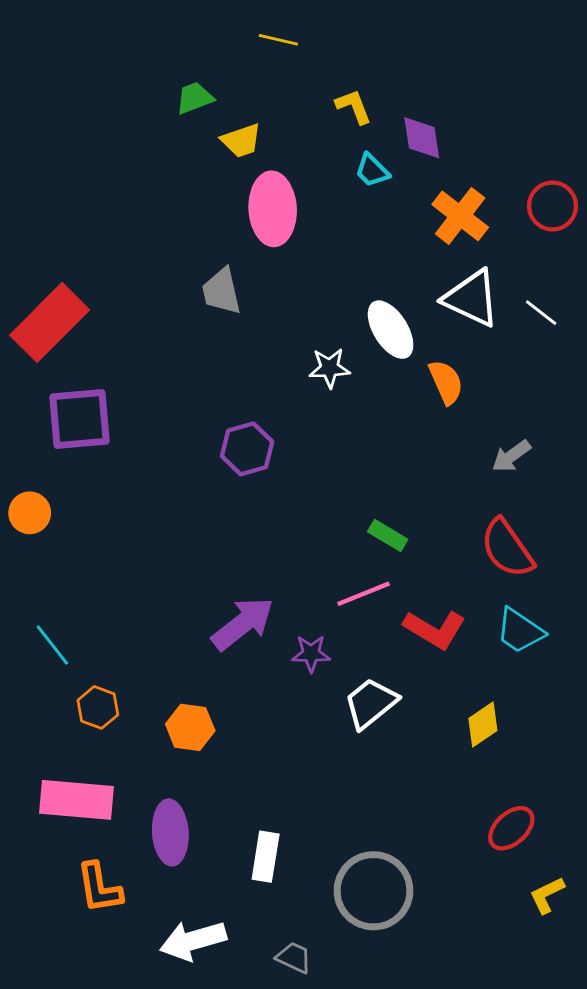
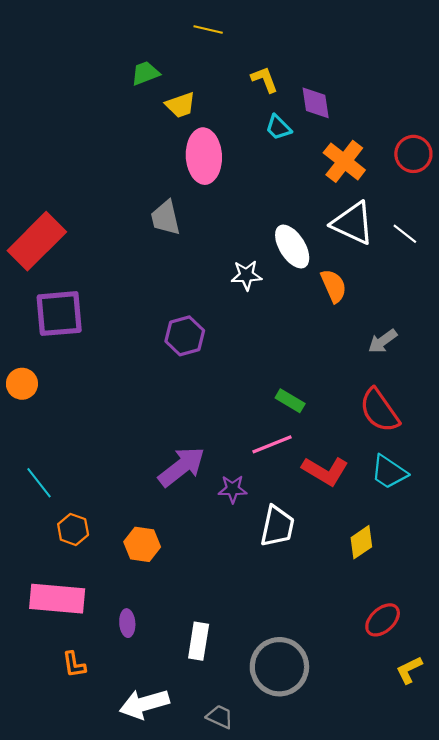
white trapezoid: (371, 703) -> (277, 526), turned 141
purple ellipse: (170, 832) -> (127, 623), size x0.6
orange L-shape: (99, 888) -> (74, 665), size x0.7

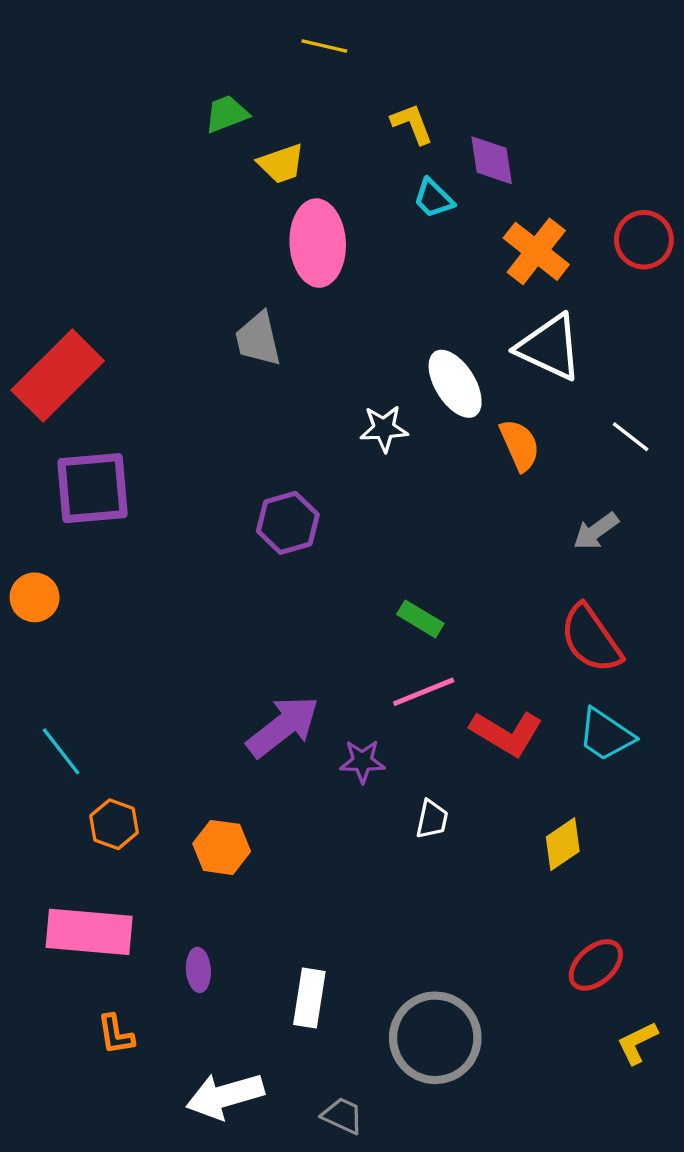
white line: (405, 234) -> (631, 437), moved
green rectangle: (290, 401) -> (420, 619), moved
white trapezoid: (277, 526) -> (432, 819), size x0.6

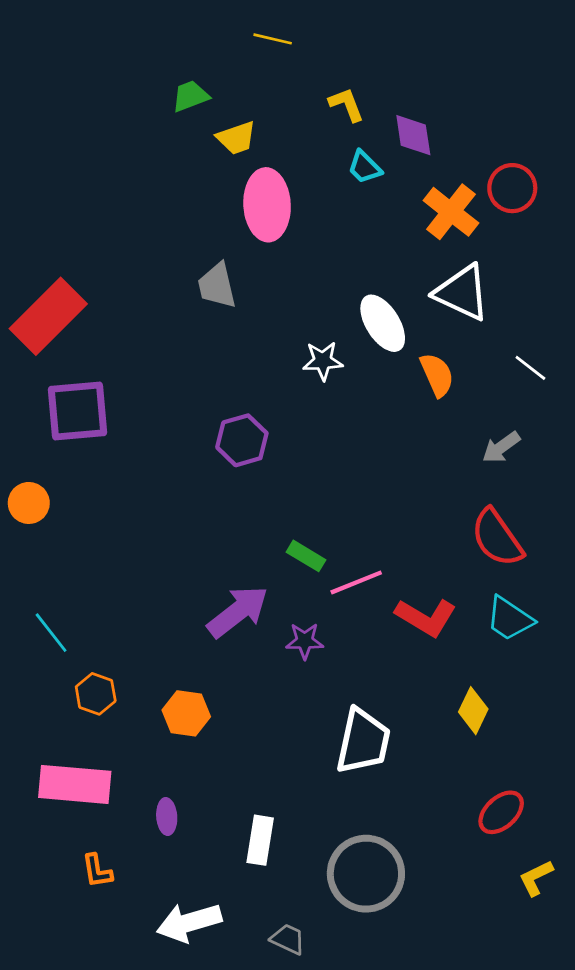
red circle: (644, 240) -> (512, 188), moved
green rectangle: (420, 619) -> (306, 556), moved
white trapezoid: (432, 819) -> (363, 741), moved, size x2.0
yellow diamond: (563, 844) -> (473, 711), turned -30

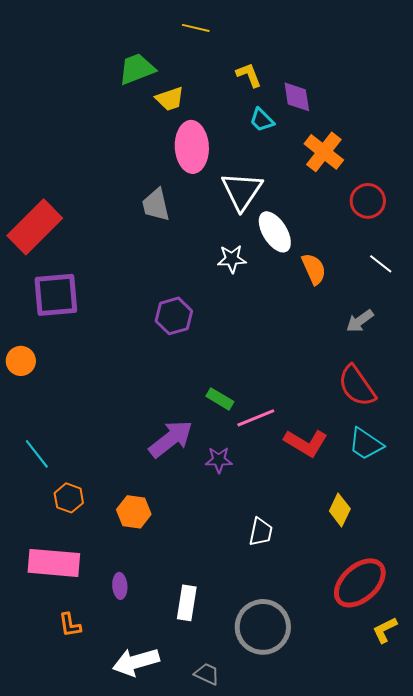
green trapezoid: (190, 96) -> (137, 69), size x1.4
red circle: (512, 188) -> (368, 201), moved
white triangle: (462, 293) -> (242, 191), moved, turned 39
white trapezoid: (363, 741) -> (261, 532), size x0.6
red ellipse: (501, 812) -> (360, 583), size x1.6

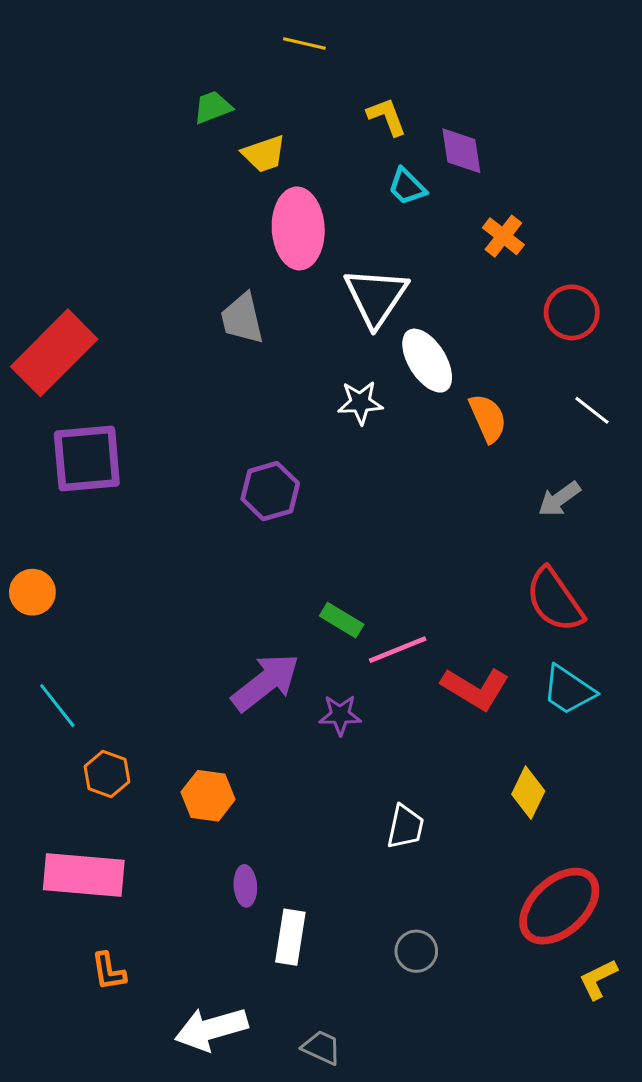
green trapezoid: (137, 69) -> (213, 107), size x0.7
orange cross: (324, 152) -> (503, 236), size x0.7
orange circle: (21, 361) -> (32, 592), moved
purple ellipse: (120, 586) -> (245, 886), moved
gray circle: (263, 627) -> (416, 951), moved, size x0.5

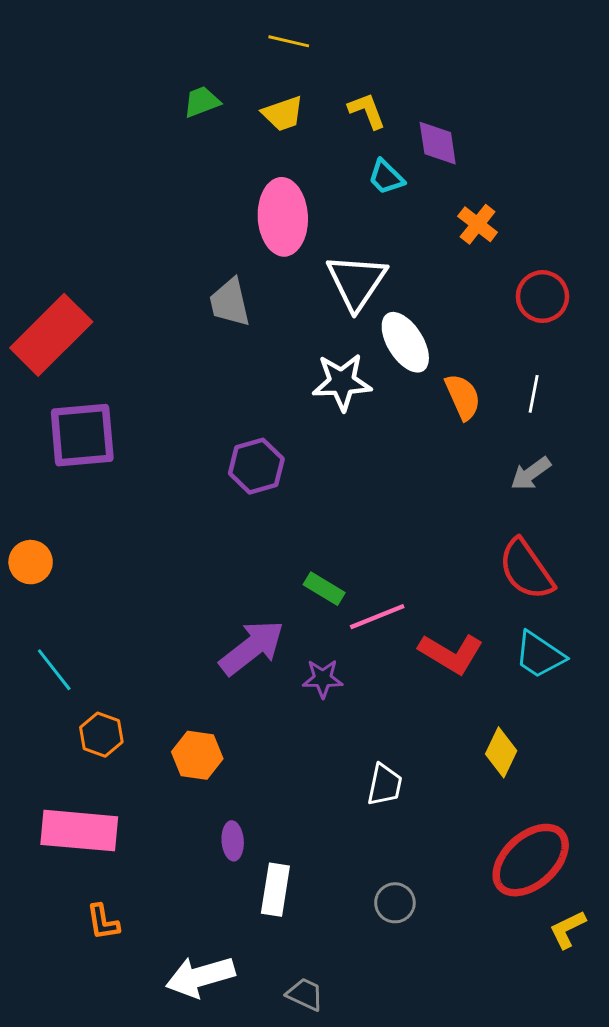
yellow trapezoid: (264, 154) -> (283, 114), moved
white star: (360, 403) -> (342, 382), size x1.4
white line: (592, 410) -> (534, 394), moved, turned 63

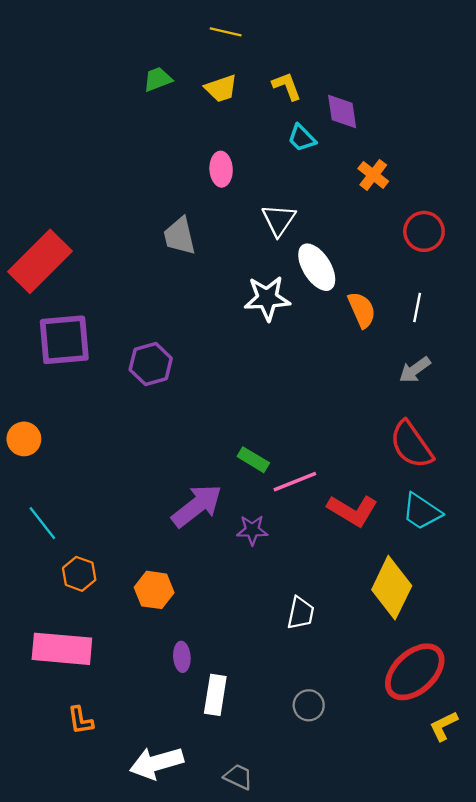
pink ellipse: (283, 217) -> (221, 169), size x0.6
white triangle: (357, 282) -> (279, 220), size x0.7
purple hexagon: (256, 466) -> (151, 364), moved
yellow diamond: (501, 752) -> (392, 588), size x1.6

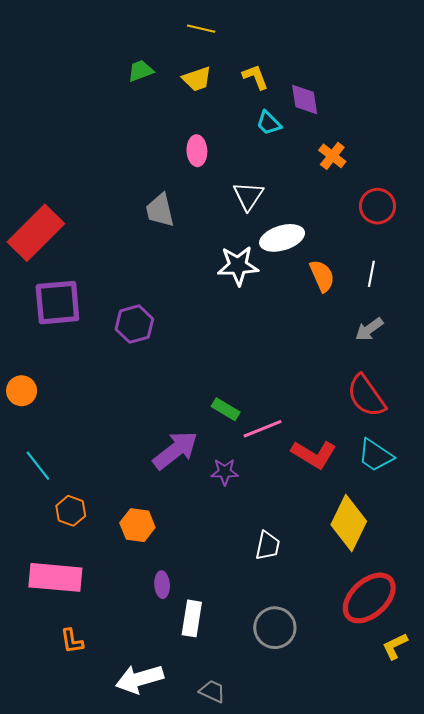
white ellipse: (317, 267) -> (282, 238), turned -75
gray circle: (309, 705) -> (275, 628), size x1.5

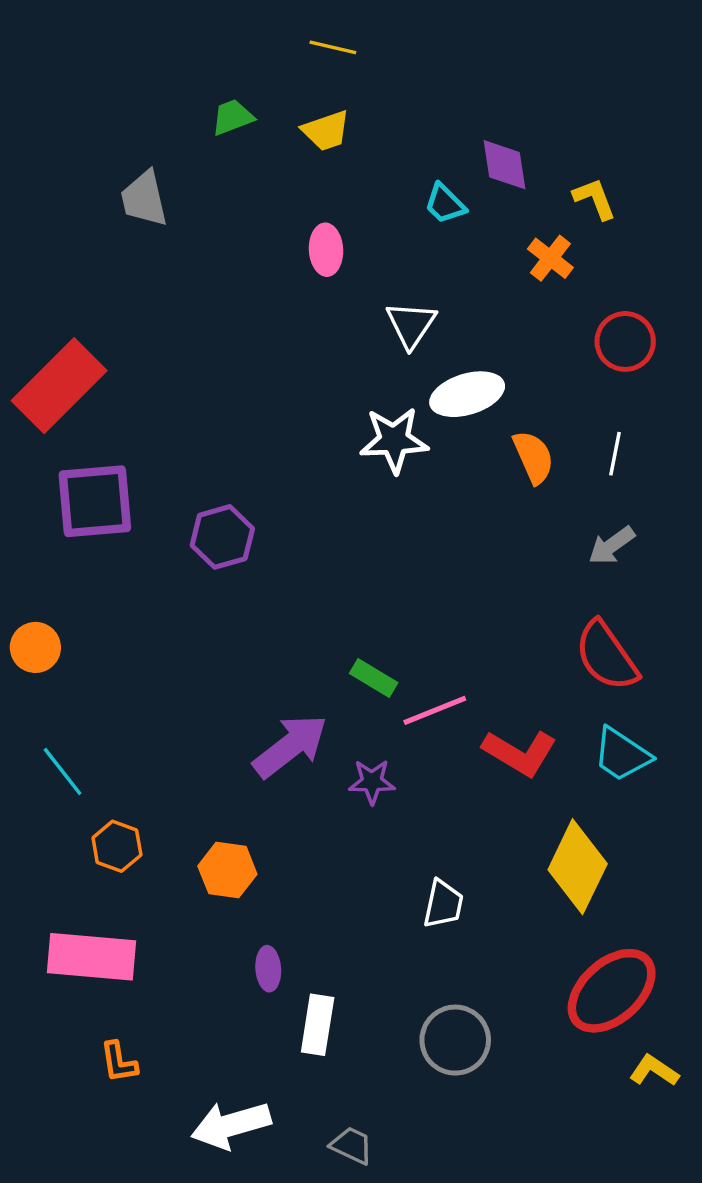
yellow L-shape: (255, 77) -> (595, 199), moved
gray trapezoid: (160, 210) -> (144, 199), moved
yellow L-shape: (395, 646) -> (654, 1071), turned 60

